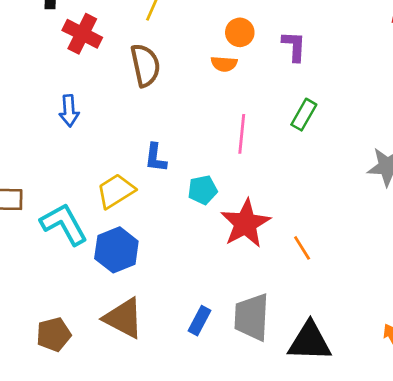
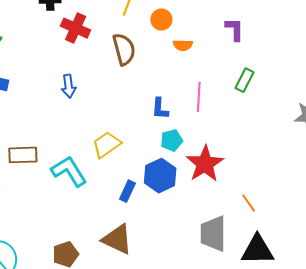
orange circle: (240, 32) -> (161, 20), moved
blue L-shape: (156, 158) -> (160, 109), moved
orange line: (302, 248) -> (249, 203), moved
blue hexagon: (116, 250) -> (160, 176), moved
blue rectangle: (200, 321) -> (127, 191), moved

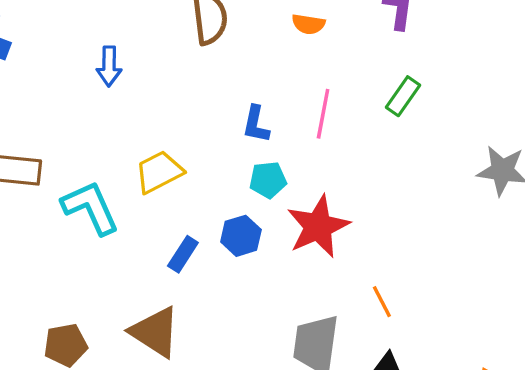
blue hexagon: (160, 176) -> (241, 236), size x0.7

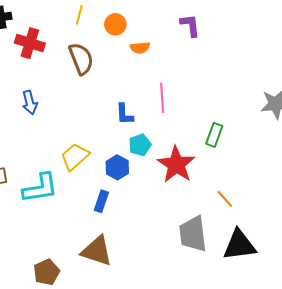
green rectangle: (403, 96) -> (214, 135), moved
cyan L-shape: (90, 208) -> (40, 188), turned 120
blue hexagon: (241, 236) -> (117, 167), moved

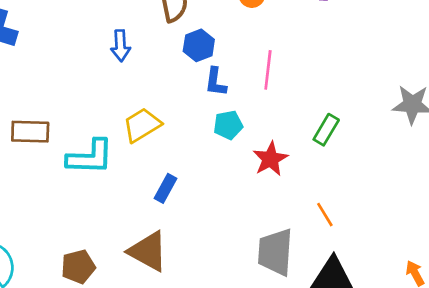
blue arrow: (30, 102) -> (120, 46), moved
red star: (176, 165) -> (270, 159), size x0.7
blue hexagon: (117, 167) -> (199, 45), moved

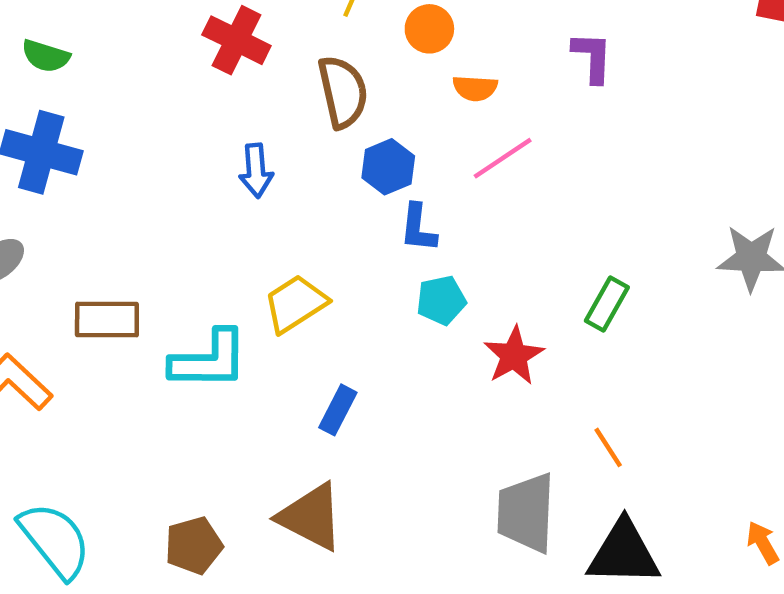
pink line: (268, 70) -> (503, 158), moved, turned 51

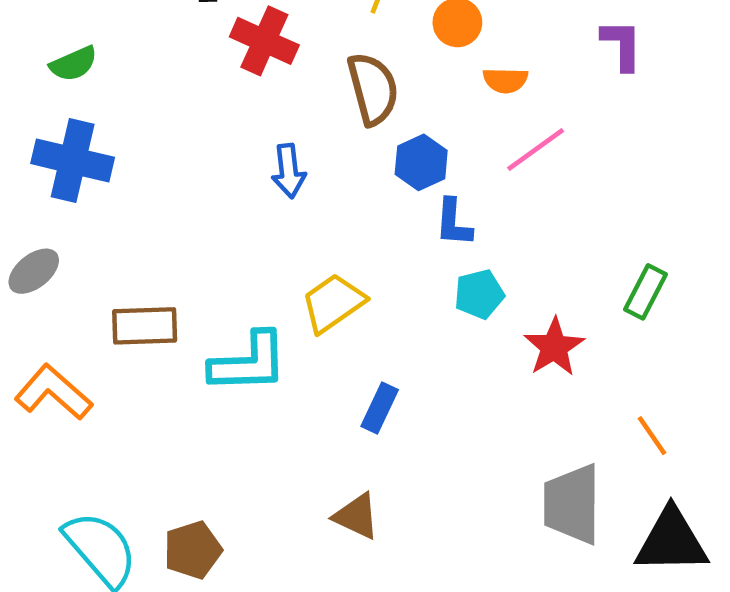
green semicircle: (46, 56) -> (74, 64), turned -39
brown triangle: (311, 517) -> (356, 516), size x0.7
brown pentagon: (194, 546) -> (193, 550), moved

